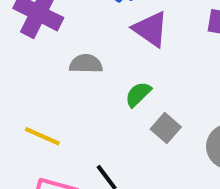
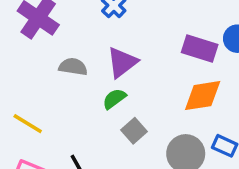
purple triangle: (151, 29) -> (122, 62), moved, turned 40

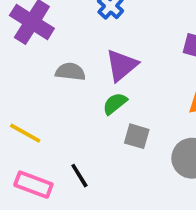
gray square: (134, 131) -> (137, 136), turned -30

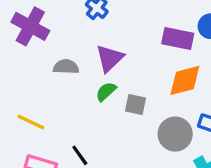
gray square: (137, 136) -> (135, 104), moved

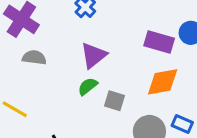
gray semicircle: (66, 67) -> (34, 58), moved

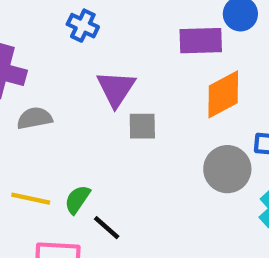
green semicircle: (88, 86) -> (77, 199), moved
gray square: (114, 101) -> (142, 126), moved

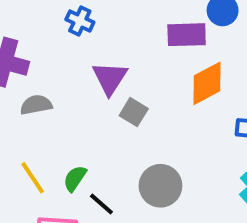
gray square: (142, 126) -> (134, 112), turned 32
gray circle: (227, 169) -> (160, 186), moved
yellow line: (31, 199) -> (33, 178), turned 44

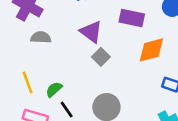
purple rectangle: (187, 35) -> (132, 18), moved
purple triangle: (110, 78) -> (91, 32), turned -40

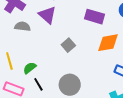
purple triangle: (91, 32) -> (47, 15), moved

